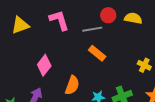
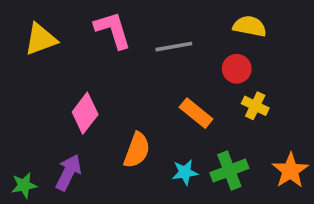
red circle: (108, 15) -> (237, 69), moved
orange rectangle: (97, 53) -> (196, 113), moved
yellow cross: (144, 65) -> (255, 106), moved

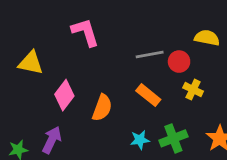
yellow semicircle: (250, 26) -> (207, 38), moved
yellow triangle: (41, 39) -> (31, 63), moved, turned 32
gray line: (174, 47) -> (150, 55), moved
orange semicircle: (137, 150) -> (102, 108), moved

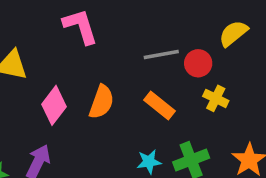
yellow semicircle: (207, 38) -> (233, 33), turned -50
orange semicircle: (102, 108) -> (101, 102), moved

